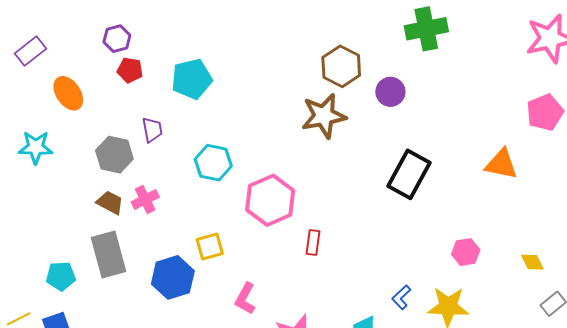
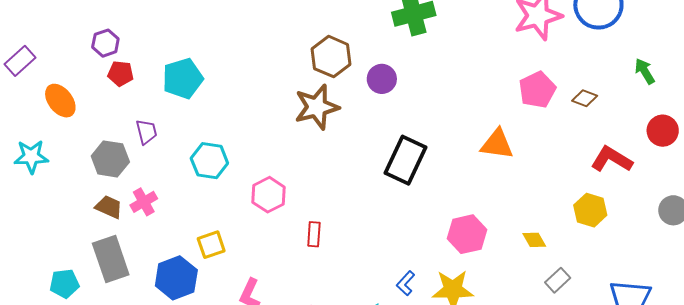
pink hexagon: (270, 200) -> (269, 195), size x0.7
pink hexagon: (466, 252) -> (467, 234), size x1.4

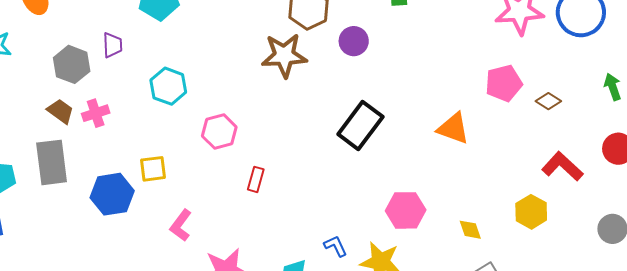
blue L-shape: (406, 283) -> (336, 246), turned 100

